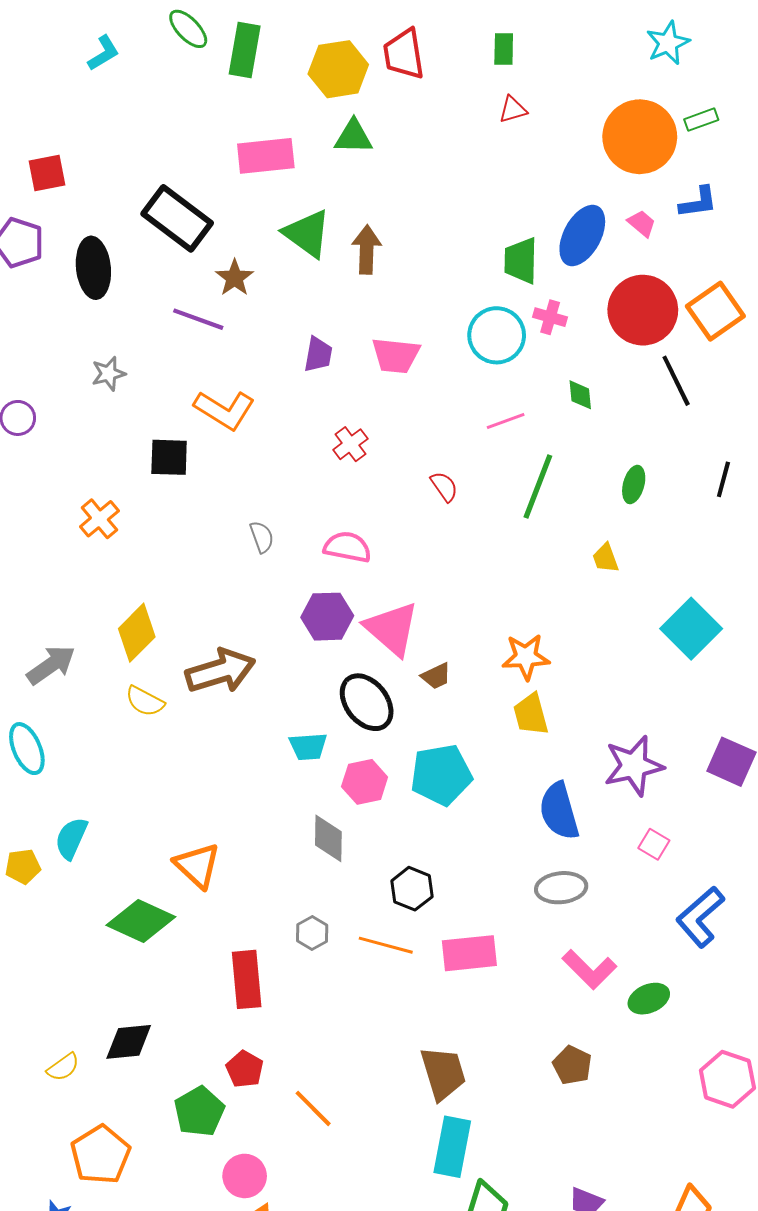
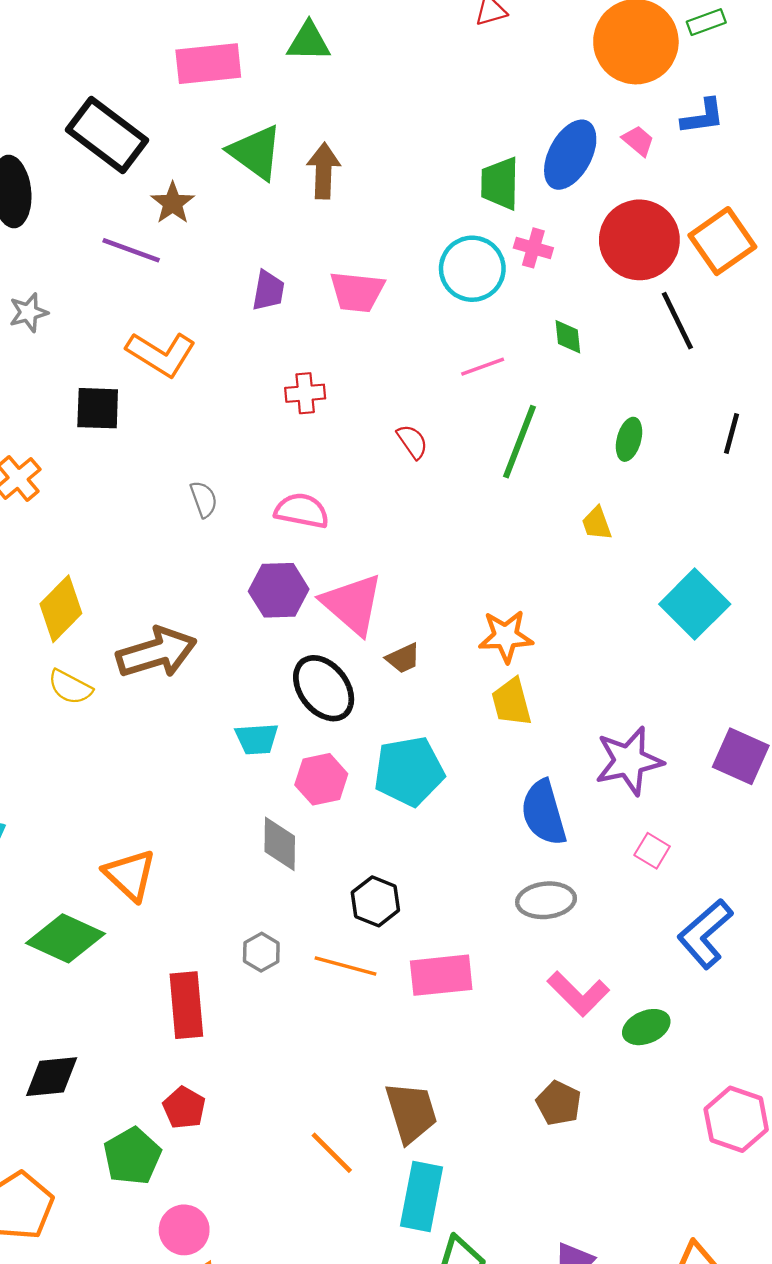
red cross: (350, 444) -> (305, 393), turned 32
orange line: (313, 1108) -> (332, 1153), moved

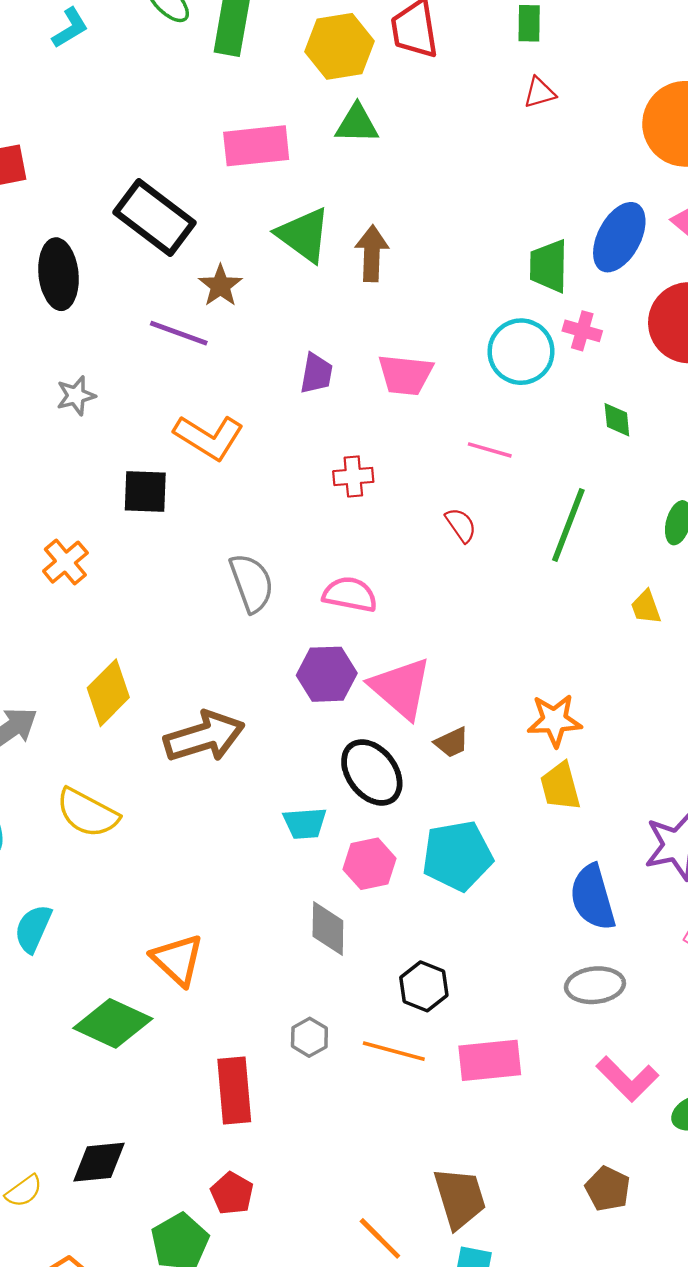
pink line: (483, 367) -> (490, 450), moved, turned 36
gray semicircle: (204, 499) -> (252, 583), size x1.6
yellow semicircle: (70, 687) -> (87, 813), moved, size x1.4

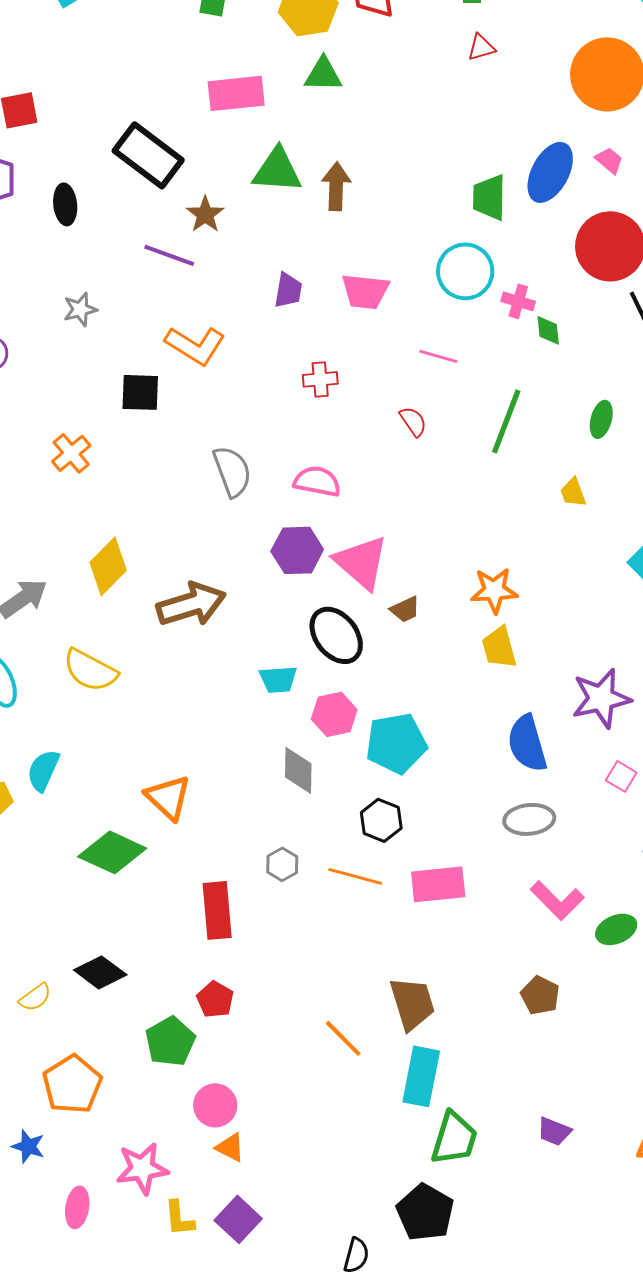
green triangle: (304, 235) -> (277, 170), turned -32
black ellipse: (59, 274) -> (65, 204), size x0.7
pink cross: (582, 331) -> (518, 301), moved
cyan pentagon: (457, 856) -> (396, 743), moved
black diamond: (99, 1162) -> (100, 972), turned 42

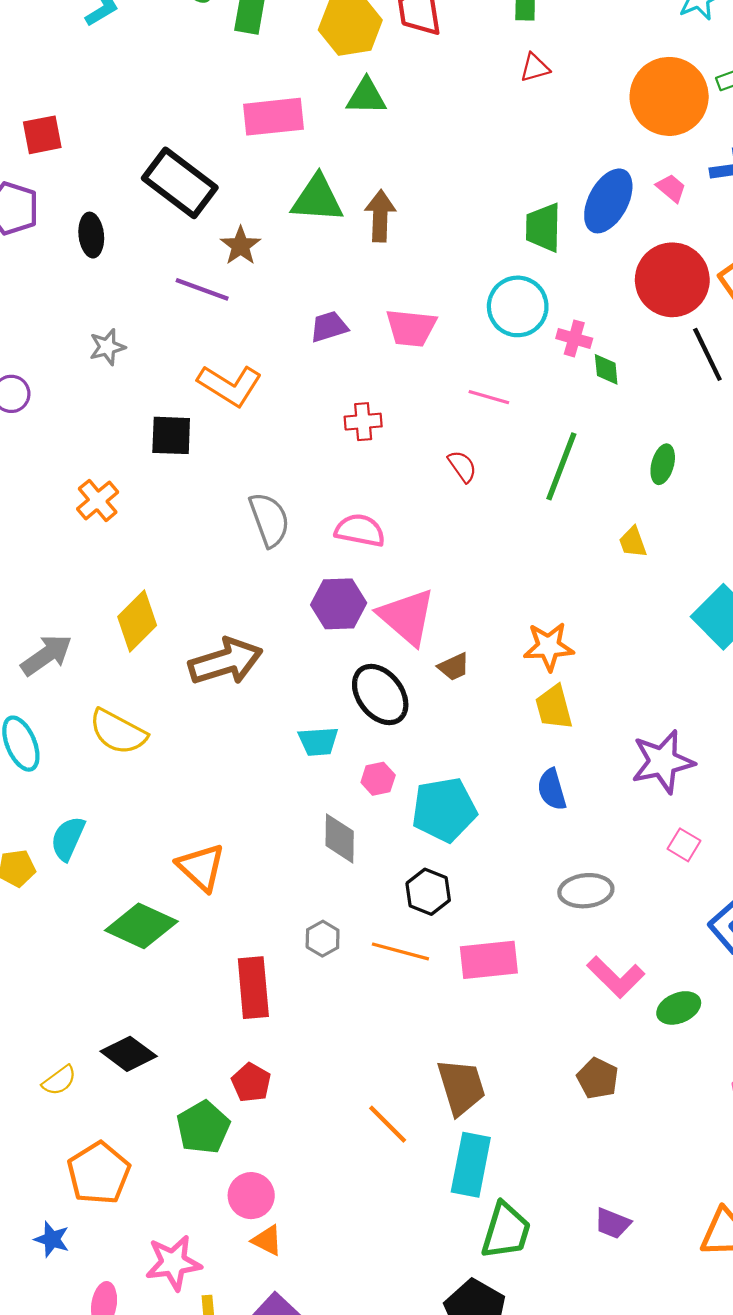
purple trapezoid: (288, 290) -> (329, 327), turned -117
pink hexagon: (334, 714) -> (378, 779), size x0.7
blue semicircle: (527, 743) -> (552, 789), moved, size x0.7

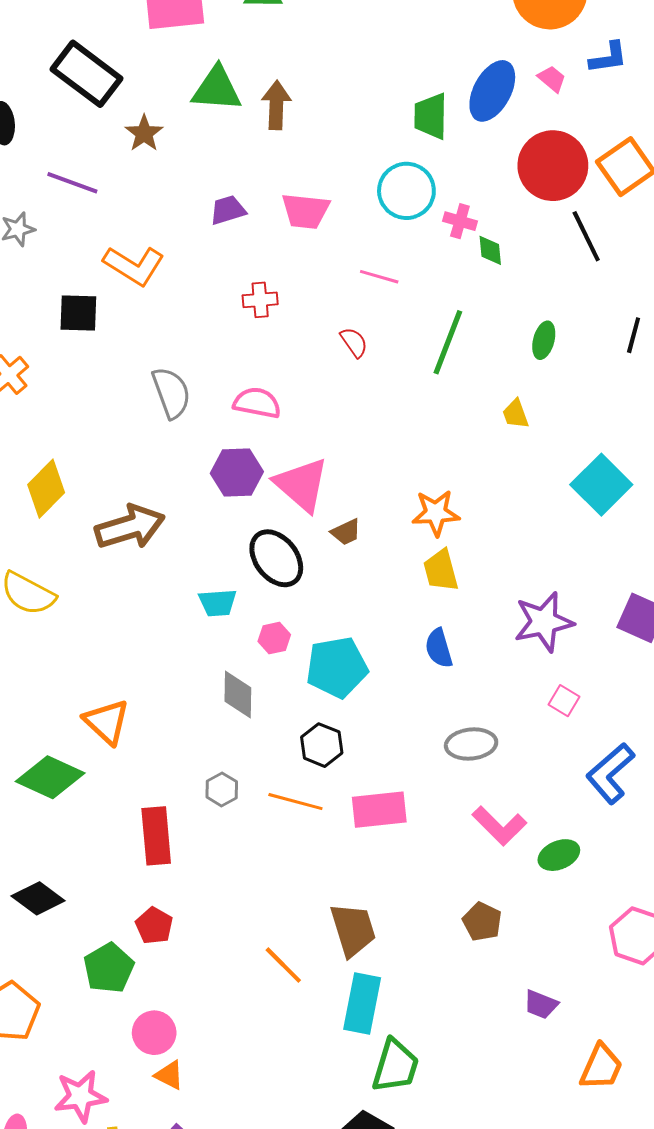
purple line: (202, 289) -> (72, 183), moved
purple trapezoid: (613, 1223) -> (541, 1004), moved

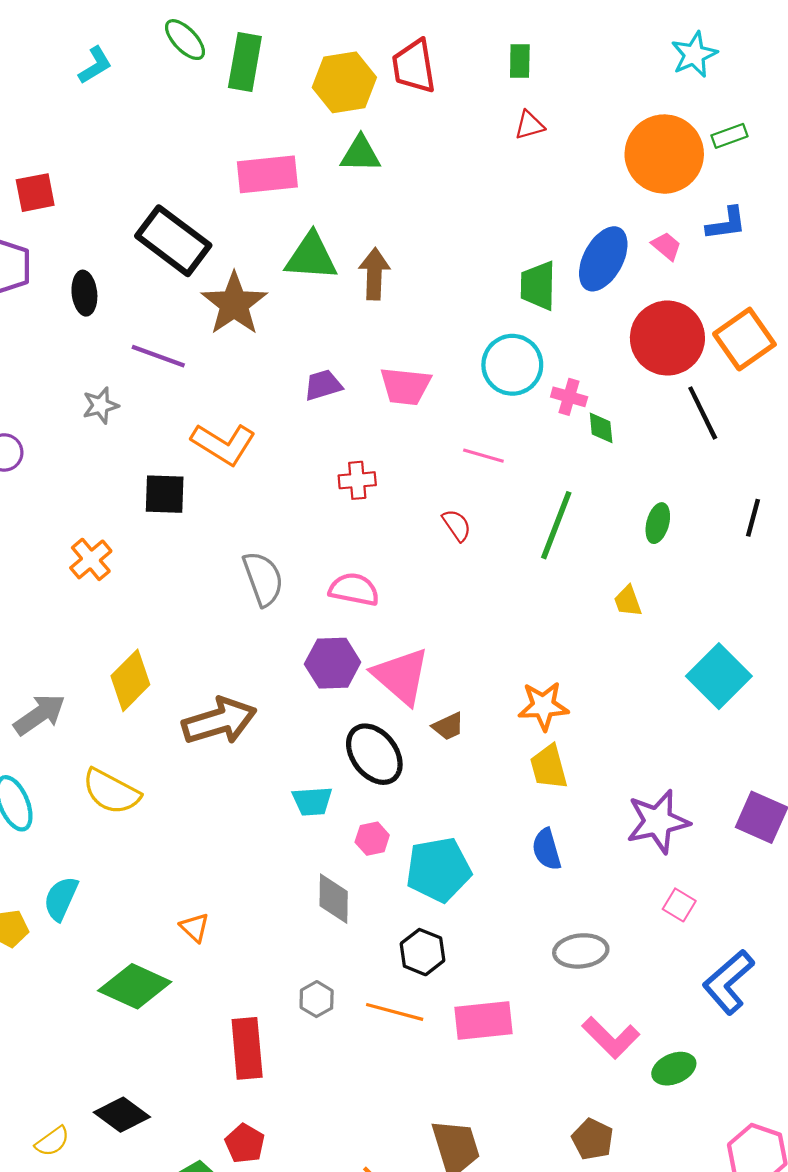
brown star: (144, 133) -> (234, 304), size x1.6
orange triangle: (107, 722) -> (195, 927), size x0.6

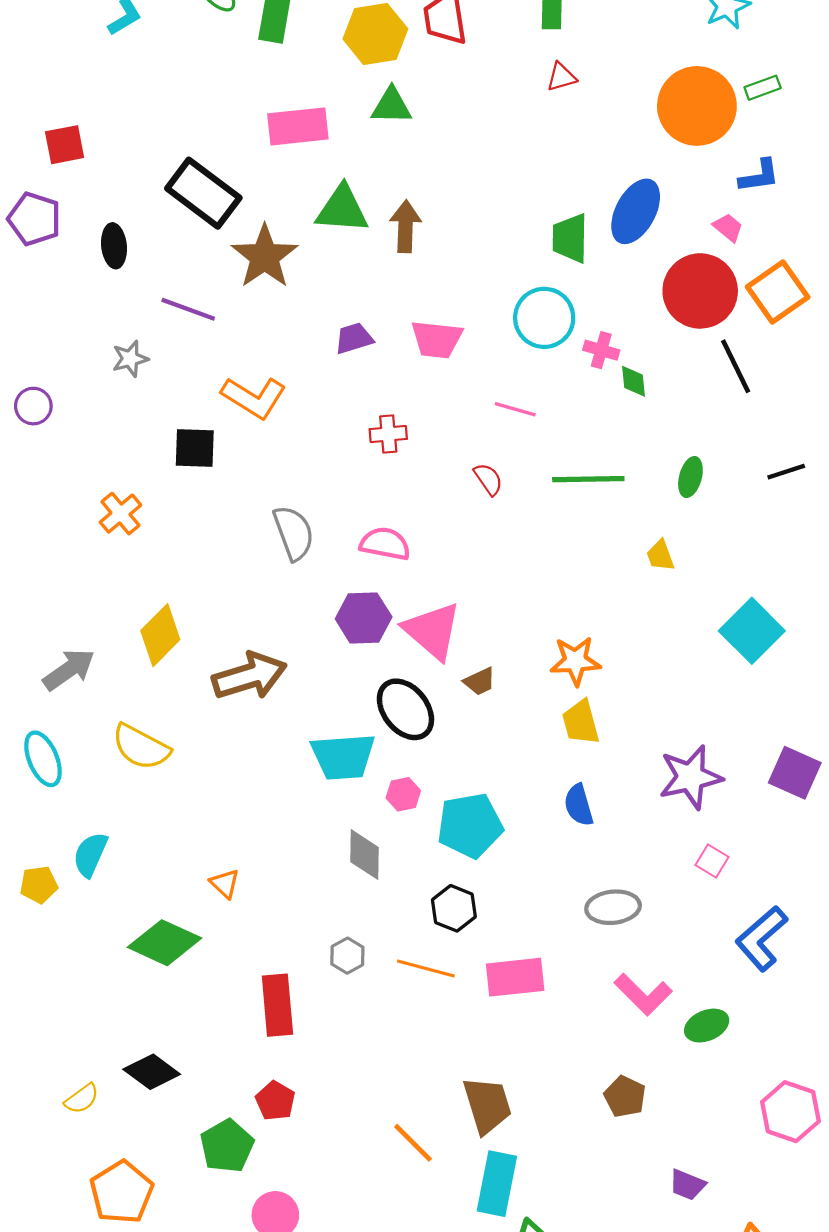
pink trapezoid: (666, 246) -> (728, 228), moved
black line: (753, 518) -> (786, 472), turned 57
green line: (556, 525) -> (588, 479), turned 68
cyan trapezoid: (312, 801) -> (343, 757), size x1.6

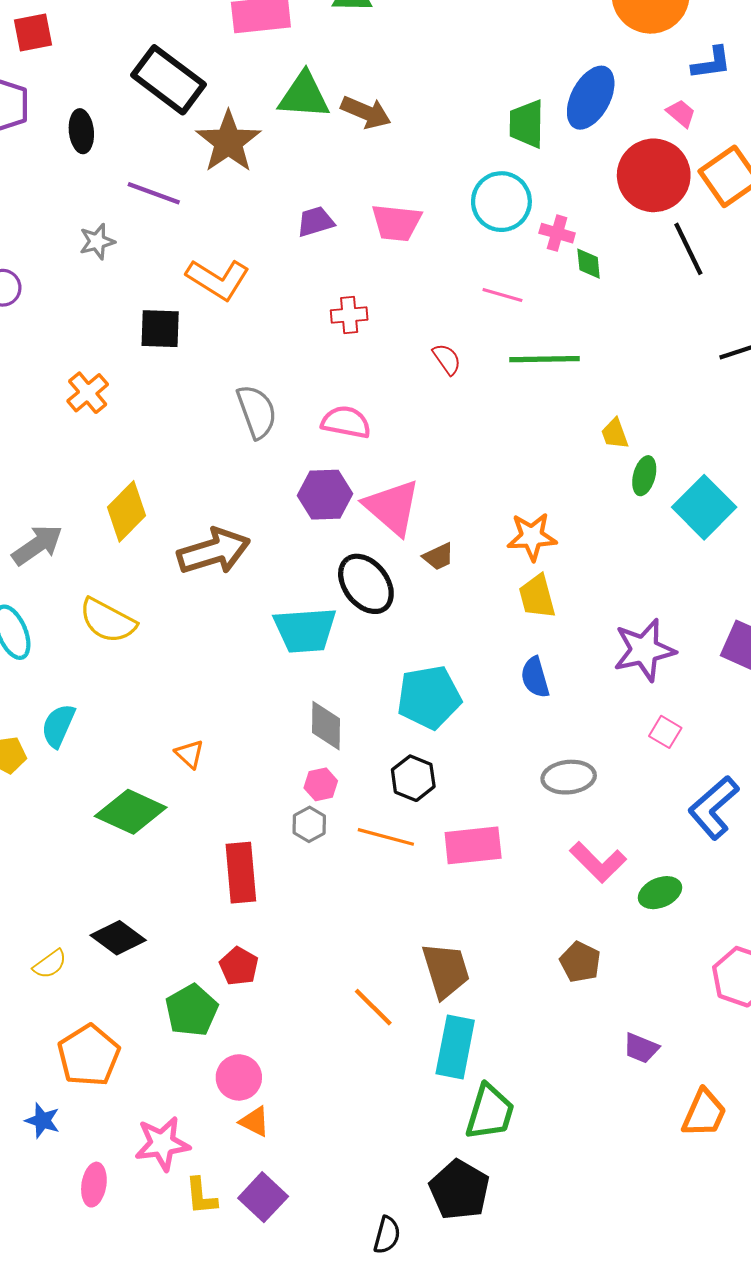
brown arrow: (405, 226) -> (366, 112), turned 111
pink line: (515, 409) -> (502, 295), moved
green ellipse: (690, 477) -> (644, 476), moved
pink hexagon: (403, 794) -> (321, 784), moved

